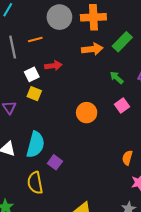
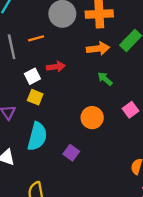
green arrow: (117, 78) -> (105, 79), moved
cyan semicircle: (35, 145) -> (37, 136), moved
purple square: (55, 162) -> (71, 153), moved

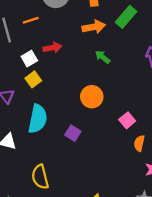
yellow square: (35, 97) -> (33, 79), turned 35
pink square: (131, 110) -> (127, 120), moved

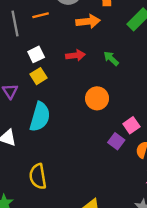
orange arrow: (94, 27) -> (88, 21), moved
red arrow: (52, 48) -> (75, 55), moved
purple square: (73, 133) -> (116, 141), moved

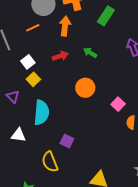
orange line: (41, 15) -> (33, 28), moved
orange arrow: (88, 21) -> (65, 26), turned -66
purple square: (116, 141) -> (67, 141), moved

